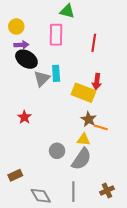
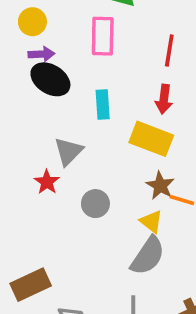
gray triangle: (42, 78) -> (68, 151), moved
red arrow: (97, 82) -> (164, 99), moved
yellow triangle: (84, 140) -> (151, 222), turned 32
gray circle: (57, 151) -> (95, 204), moved
brown rectangle: (15, 175) -> (31, 285), size x1.5

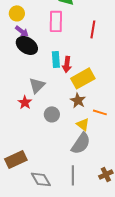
purple arrow: (41, 54) -> (22, 31), turned 40
red arrow: (164, 99) -> (67, 64), moved
yellow rectangle: (151, 139) -> (83, 78), turned -50
brown star: (160, 186) -> (78, 100), moved

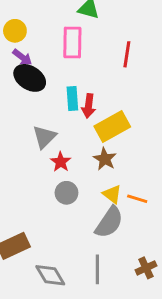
red star: (25, 102) -> (61, 162), moved
orange line: (100, 112) -> (137, 199), moved
gray circle: (52, 114) -> (66, 193), moved

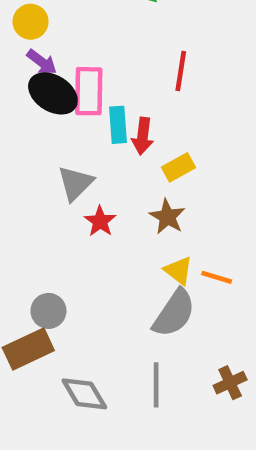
pink rectangle: (72, 43) -> (89, 91), moved
red line: (127, 54) -> (181, 71), moved
yellow rectangle: (112, 127) -> (179, 167), size x0.6
gray circle: (66, 193) -> (48, 311), moved

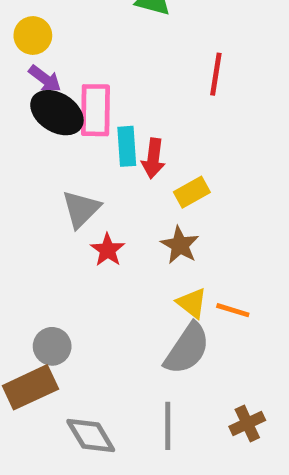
red line: (181, 71) -> (216, 74), moved

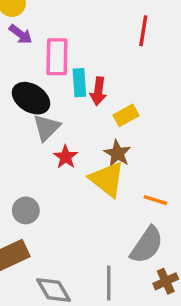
black ellipse: (57, 113) -> (31, 98), moved
yellow triangle: (192, 303) -> (107, 179), moved, size x1.6
gray circle: (52, 346) -> (26, 210), moved
gray semicircle: (187, 349) -> (147, 245), moved

